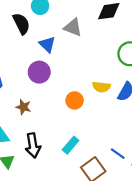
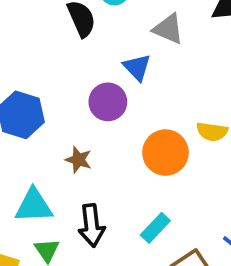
blue triangle: (47, 44) -> (137, 67), moved
orange circle: (75, 100) -> (165, 153), size x1.5

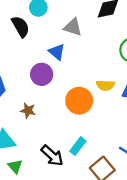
black arrow: (92, 225) -> (52, 156), moved, turned -35

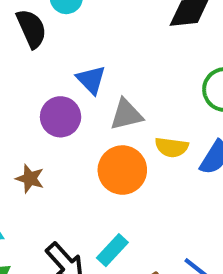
gray triangle: (73, 27) -> (126, 115), moved, turned -36

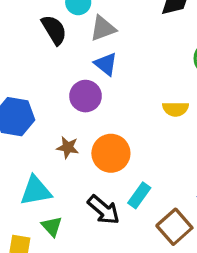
gray triangle: (126, 115) -> (103, 28), moved
orange circle: (122, 170) -> (111, 153), moved

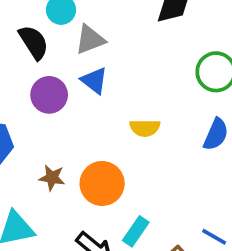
purple circle: (86, 96) -> (49, 95), moved
yellow semicircle: (175, 109) -> (145, 128), moved

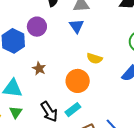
purple circle: (49, 95) -> (37, 27), moved
orange circle: (102, 183) -> (78, 81), moved

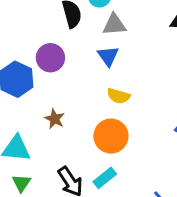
yellow semicircle: (95, 58) -> (118, 96), moved

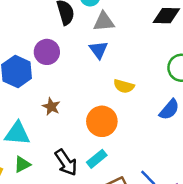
yellow semicircle: (118, 96) -> (124, 86), moved
green triangle: (21, 183) -> (22, 164), turned 30

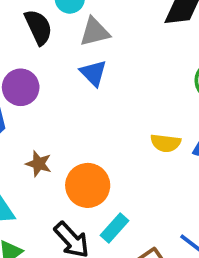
yellow semicircle: (124, 86) -> (166, 143), moved
orange circle: (102, 121) -> (88, 185), moved

